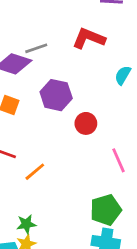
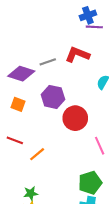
gray line: (36, 48) -> (48, 62), moved
red circle: (86, 123) -> (75, 118), size x1.5

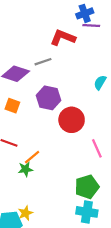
red L-shape: (77, 55) -> (63, 38), moved
green star: (31, 193) -> (25, 169), moved

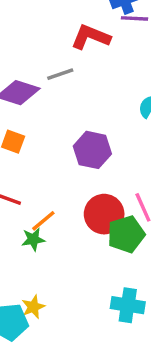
purple hexagon: (49, 98) -> (92, 150), moved
red circle: (72, 120) -> (104, 214), moved
green pentagon: (87, 187) -> (126, 234), moved

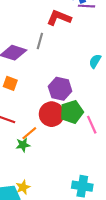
gray line: (60, 74) -> (40, 41), turned -56
red circle: (104, 214) -> (52, 114), moved
green pentagon: (126, 234) -> (72, 112), moved

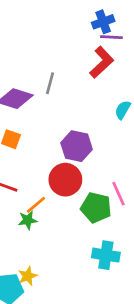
red L-shape: (59, 18) -> (102, 62), moved, turned 115
green pentagon: (72, 112) -> (96, 208), moved, turned 30
cyan cross: (82, 186) -> (106, 255), moved

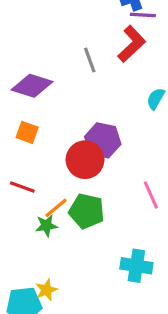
gray line: (50, 83) -> (90, 60), moved, turned -35
red circle: (65, 180) -> (85, 160), moved
green pentagon: (96, 208) -> (87, 211), moved

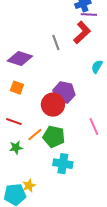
green star: (46, 226) -> (16, 148), moved
cyan cross: (136, 266) -> (63, 164), moved

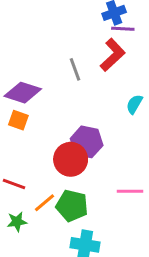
orange square: (17, 88) -> (18, 120), moved
pink line: (94, 127) -> (130, 191), turned -66

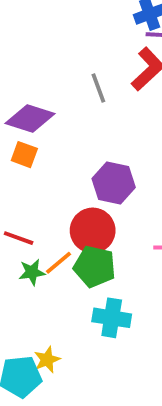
red circle: (71, 159) -> (93, 230), moved
green star: (17, 222) -> (32, 272), moved

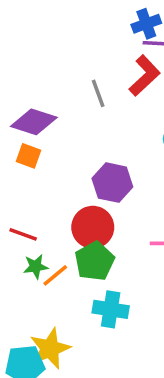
orange line: (58, 263) -> (55, 275), moved
green pentagon: (95, 267) -> (95, 261), turned 30
yellow star: (47, 360) -> (50, 349), size x1.6

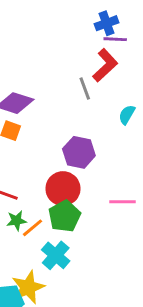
gray line: (98, 93) -> (85, 89), moved
cyan cross: (111, 309) -> (56, 255), moved, turned 32

